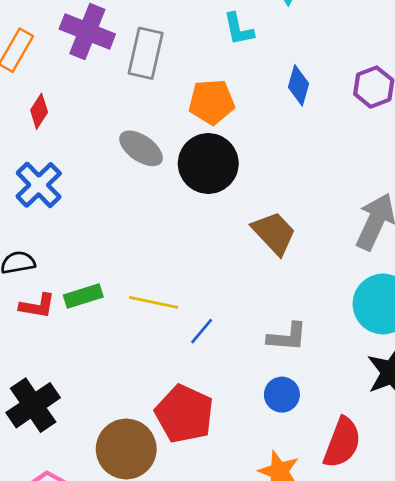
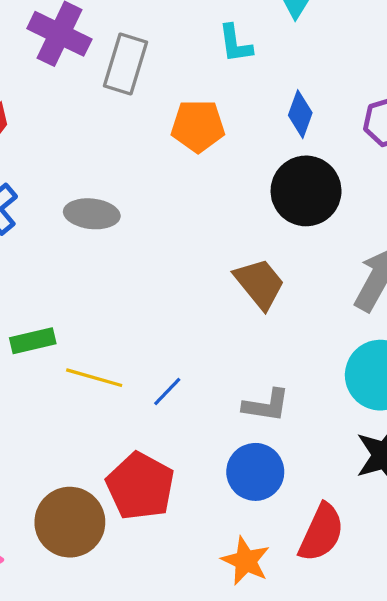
gray ellipse: (141, 148) -> (92, 214), moved, turned -33
black circle: (208, 163) -> (306, 191), moved
yellow line: (154, 302) -> (94, 378), moved
blue circle: (282, 395) -> (255, 472), size x1.4

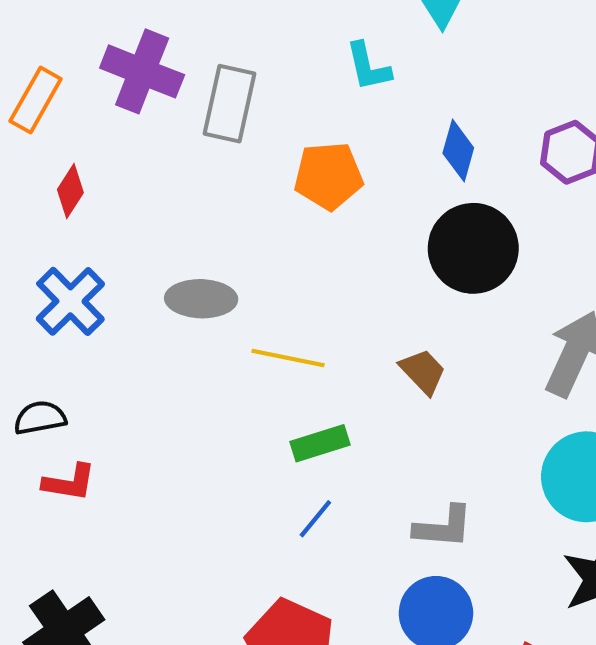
brown trapezoid: (260, 284) -> (423, 371), size x0.7
green rectangle: (33, 341) -> (320, 443), moved
yellow line: (94, 378) -> (288, 358), moved

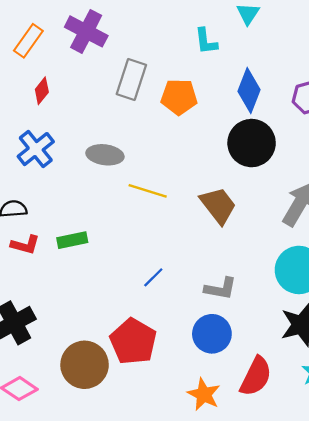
gray rectangle: (230, 104) -> (131, 80), moved
blue diamond: (458, 150) -> (249, 90), size x1.4
brown trapezoid: (423, 371) -> (218, 205), size x1.5
green rectangle: (320, 443) -> (72, 240), moved

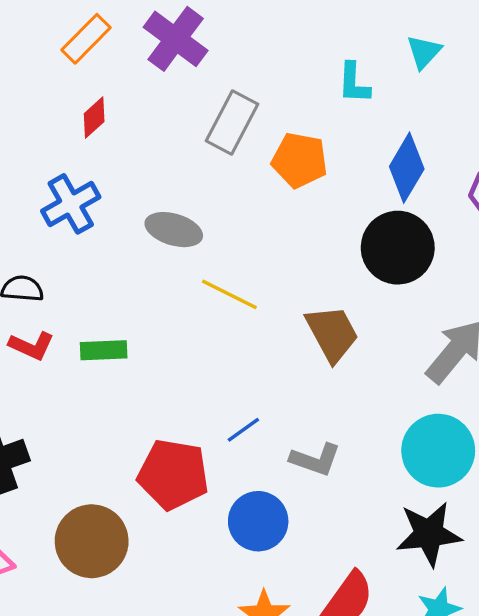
blue line: (153, 277) -> (243, 430), moved
blue circle: (212, 334) -> (258, 521), moved
red pentagon: (133, 341) -> (173, 474), moved, turned -30

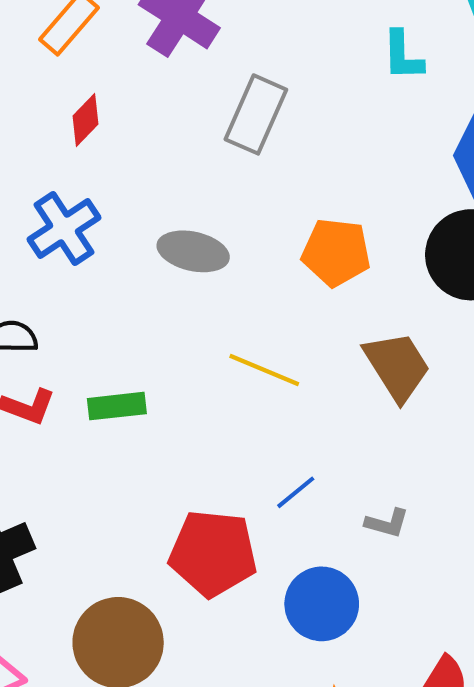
orange pentagon: (300, 160) -> (336, 252), moved
yellow line: (229, 294) -> (264, 370), moved
gray L-shape: (315, 460) -> (387, 523), size x0.7

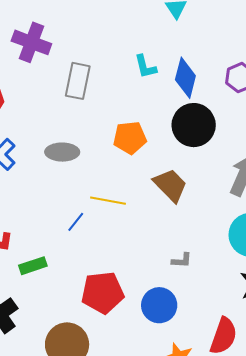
cyan L-shape: (403, 56) -> (145, 67), moved
green rectangle: (117, 406) -> (33, 266), moved
blue line: (296, 492) -> (76, 222), moved

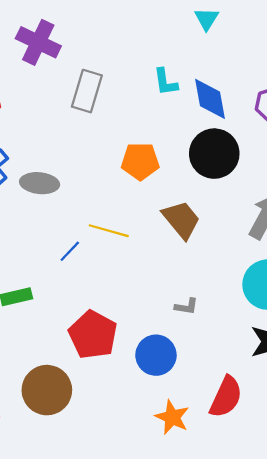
blue diamond: (185, 78) -> (210, 99), turned -30
gray ellipse: (62, 152) -> (40, 183), moved
red pentagon: (103, 293) -> (93, 335), turned 30

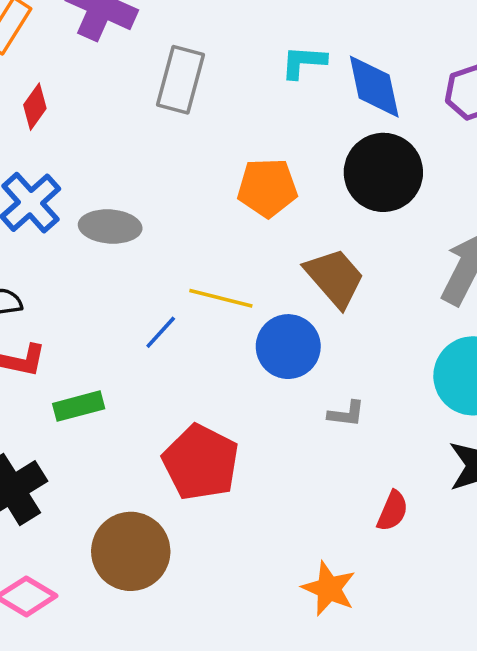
cyan L-shape: (165, 82) -> (304, 62), turned 104
blue circle: (156, 355) -> (288, 347), moved
red semicircle: (226, 397) -> (393, 511), moved, size x0.6

